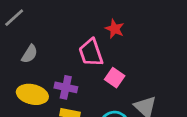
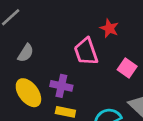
pink square: (115, 78) -> (127, 68), moved
yellow ellipse: (32, 94) -> (28, 93), turned 40

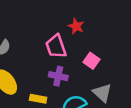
purple cross: (61, 86) -> (58, 76), moved

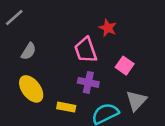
gray triangle: (102, 93) -> (136, 101), turned 30

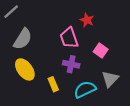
gray semicircle: (29, 51) -> (23, 39), size x1.5
yellow rectangle: (66, 107) -> (53, 84), turned 56

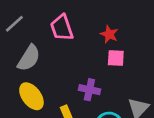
pink trapezoid: (69, 38) -> (62, 28), moved
pink square: (101, 51) -> (116, 58), moved, turned -32

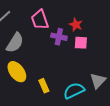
purple cross: (89, 90) -> (59, 37), moved

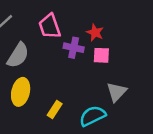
yellow ellipse: (17, 72) -> (21, 92), turned 50
gray triangle: (98, 81) -> (117, 92), moved
yellow rectangle: (44, 86) -> (55, 110), turned 56

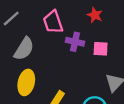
red star: (95, 33) -> (95, 15), moved

